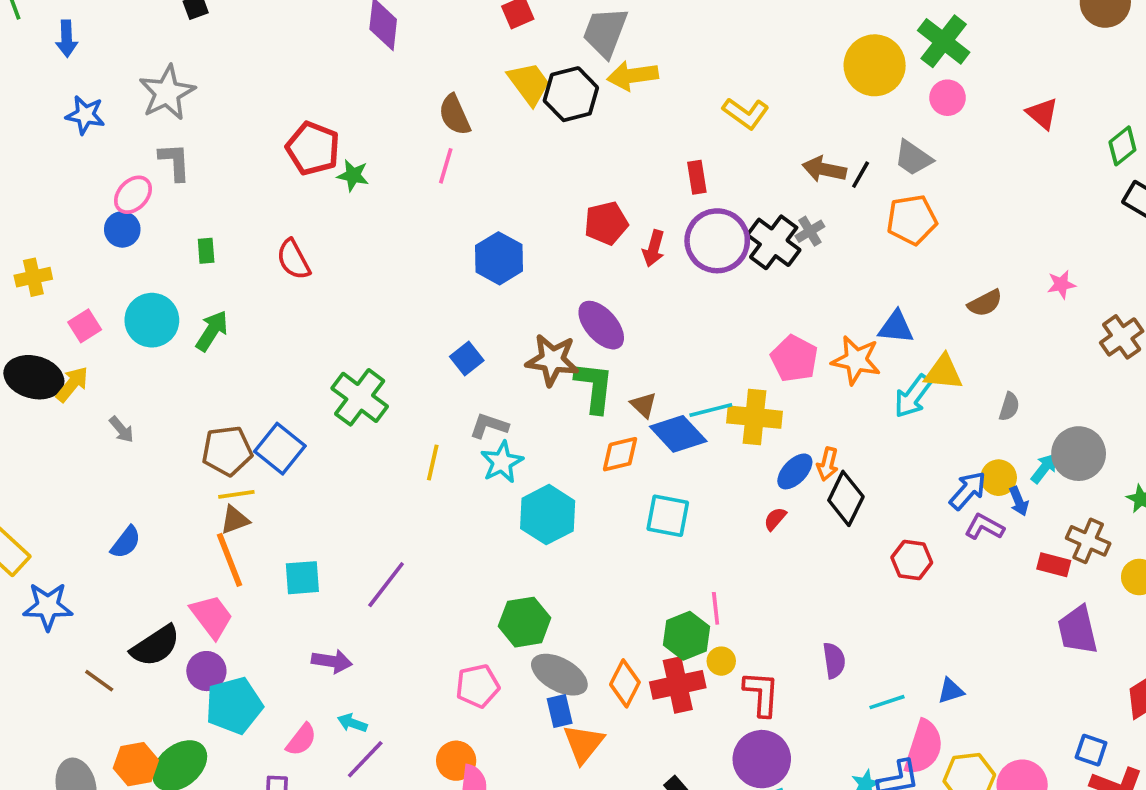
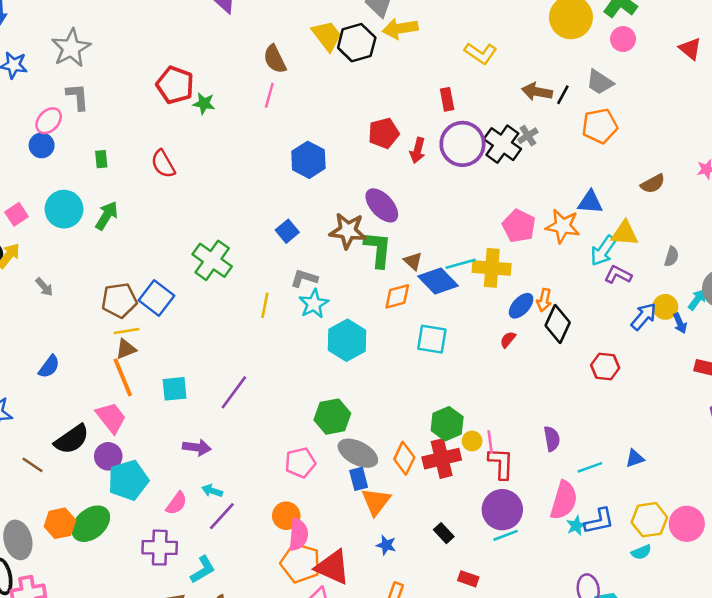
purple L-shape: (984, 527) -> (618, 275), moved
pink line: (716, 608) -> (490, 442), moved
pink semicircle: (924, 747) -> (564, 500), moved

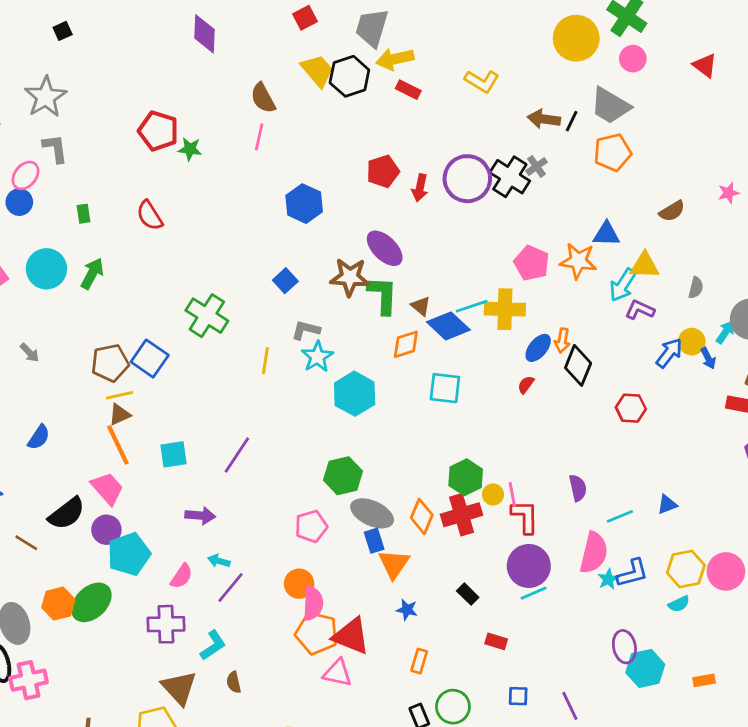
gray trapezoid: (600, 82) -> (610, 106), size x1.4
red rectangle: (447, 99) -> (408, 90), moved, turned -50

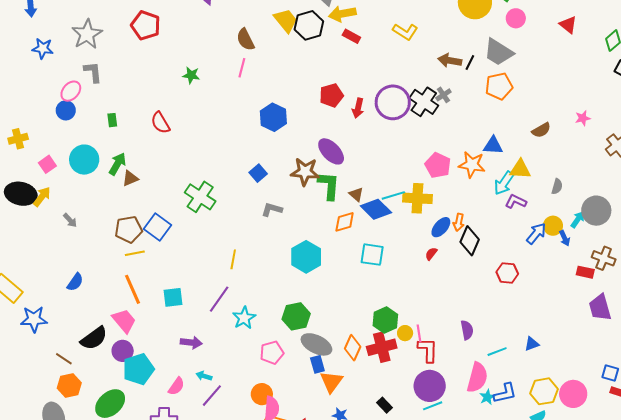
red pentagon: (158, 131) -> (146, 25), moved
cyan star: (317, 357) -> (244, 318), moved
yellow line: (265, 361) -> (233, 259), moved
brown triangle: (120, 414) -> (130, 178), moved
orange hexagon: (58, 604) -> (69, 386), moved

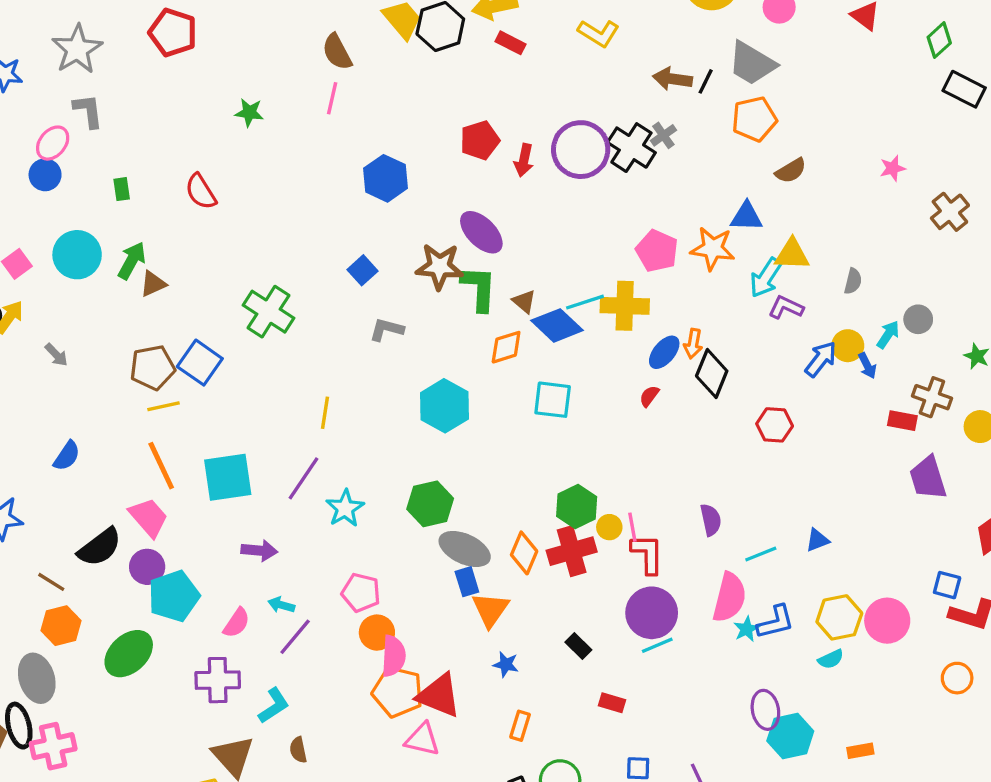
brown semicircle: (541, 130) -> (791, 171), moved
gray circle: (596, 211) -> (918, 319), size x0.6
cyan square: (173, 297) -> (228, 477), size x1.5
pink pentagon: (272, 353) -> (361, 593), moved, turned 30

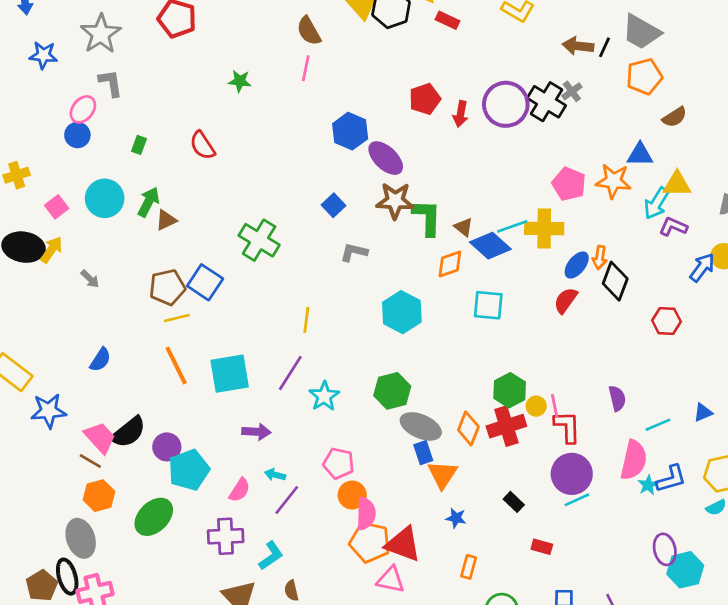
green rectangle: (122, 189) -> (139, 145), turned 30
purple ellipse: (481, 232) -> (386, 158), moved
red semicircle: (649, 396) -> (566, 300), size x1.5
pink trapezoid: (148, 517) -> (100, 438), moved

